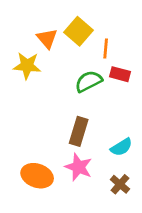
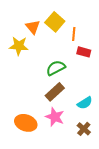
green semicircle: (89, 81) -> (56, 68), moved
brown rectangle: (79, 131) -> (55, 92), turned 30

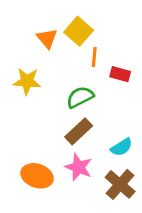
orange line: (74, 34) -> (94, 57), moved
yellow star: (19, 46) -> (27, 81), moved
brown cross: (84, 129) -> (120, 184), size x1.5

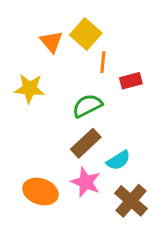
red rectangle: (120, 74) -> (131, 81), turned -30
cyan semicircle: (121, 147) -> (118, 160), moved

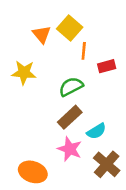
orange ellipse: (40, 191) -> (33, 172), moved

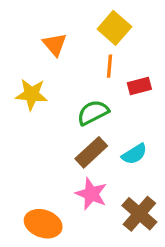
yellow square: (70, 28) -> (114, 28), moved
cyan semicircle: (96, 131) -> (134, 154), moved

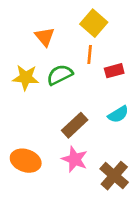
green semicircle: (93, 113) -> (60, 75), moved
cyan semicircle: (134, 154) -> (118, 114), moved
orange ellipse: (43, 224) -> (26, 161), moved

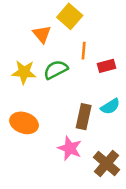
yellow square: (94, 23) -> (70, 16), moved
brown rectangle: (75, 125) -> (84, 117), moved, turned -35
orange ellipse: (26, 161) -> (24, 123), moved

